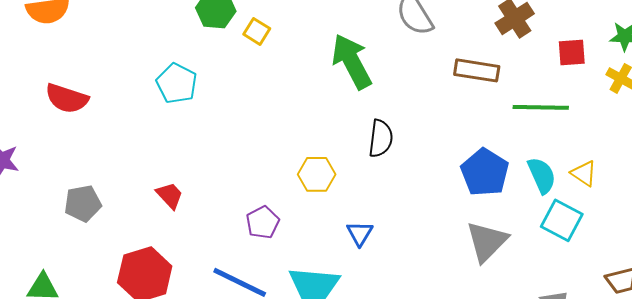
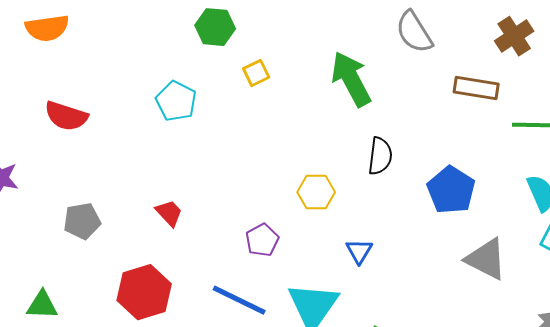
yellow square: (257, 31) -> (256, 73), moved, turned 32
blue pentagon: (485, 172) -> (451, 190), moved
gray triangle: (487, 241) -> (486, 259), turned -48

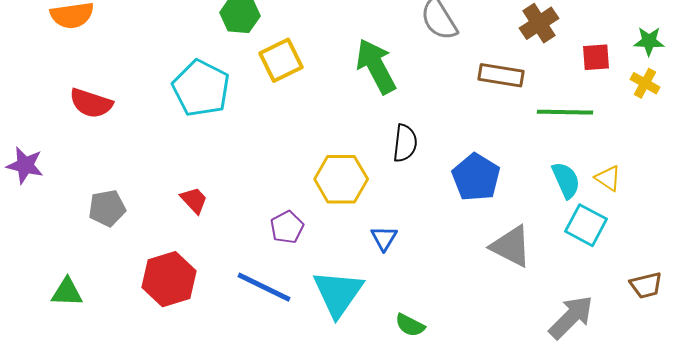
yellow square: (256, 73) -> (281, 60), size x1.6
cyan pentagon: (176, 101) -> (201, 88), size x1.4
yellow hexagon: (316, 192) -> (341, 179), size x1.4

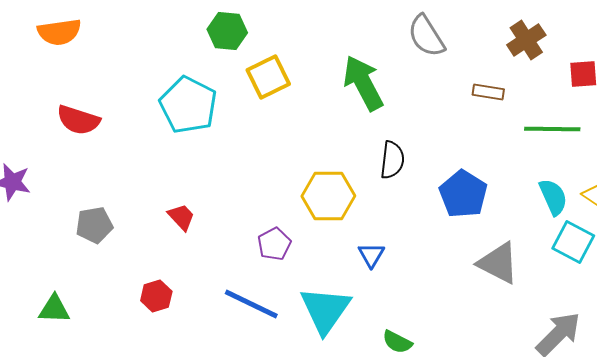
brown rectangle: (501, 75) -> (488, 92), size x0.7
red hexagon: (169, 279) -> (156, 296), size x0.6

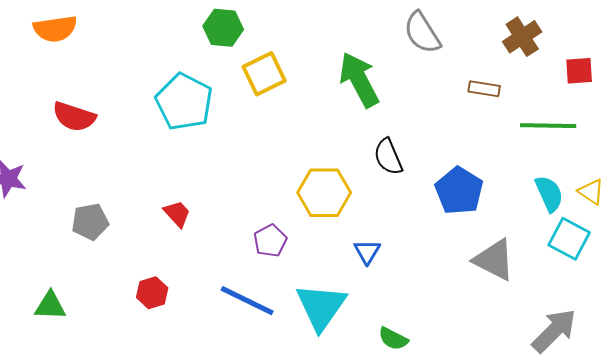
black semicircle: (392, 160) -> (388, 157), turned 150

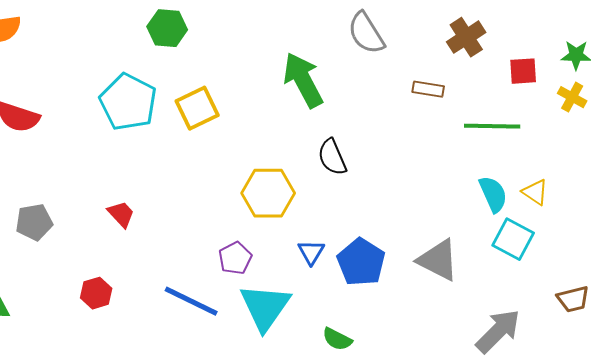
yellow square: (264, 74) -> (197, 108), moved
blue pentagon: (459, 191) -> (361, 262), moved
purple pentagon: (270, 241) -> (235, 258), moved

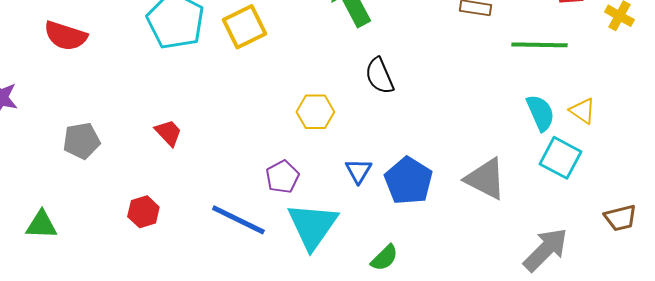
yellow hexagon: (268, 193) -> (315, 112), size x0.7
green semicircle: (337, 339) -> (384, 258), turned -72

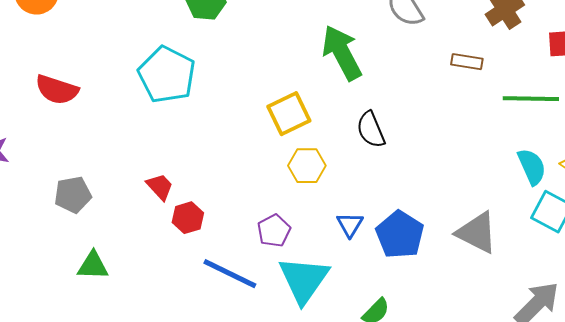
yellow square: (244, 27) -> (289, 114), moved
red hexagon: (143, 212) -> (188, 218), moved
green triangle: (41, 225) -> (93, 266), moved

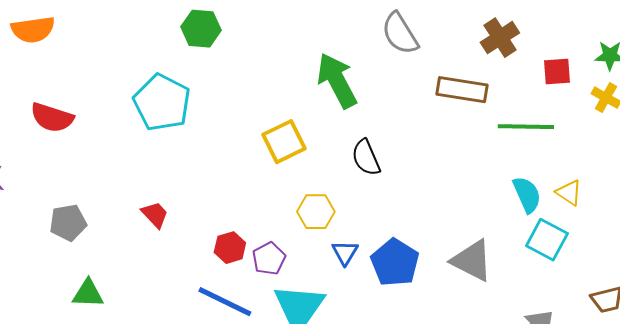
brown rectangle: (467, 62) -> (462, 90), size x1.6
yellow hexagon: (307, 166) -> (316, 212), moved
red hexagon: (188, 218) -> (230, 248), moved

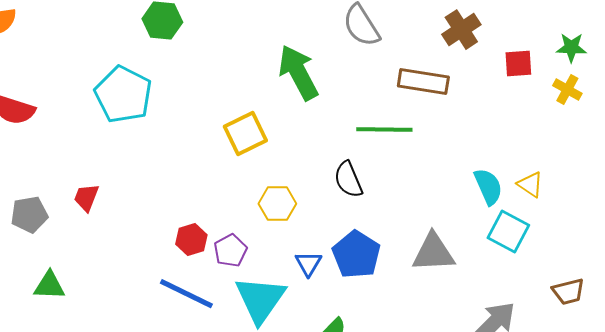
green line: (526, 127) -> (384, 130), moved
black semicircle: (366, 158) -> (348, 180), moved
red trapezoid: (155, 215) -> (86, 198), moved, turned -116
blue triangle: (345, 253) -> (308, 264), moved
gray triangle: (472, 261) -> (433, 253), turned -30

